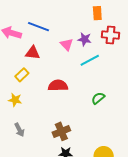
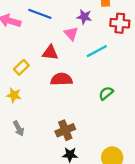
purple star: (85, 39) -> (84, 17), moved
red triangle: (33, 53) -> (50, 53), moved

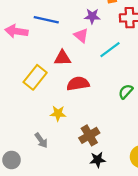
yellow rectangle: (21, 67) -> (35, 77), size x1.5
yellow star: (14, 95) -> (58, 113), moved

